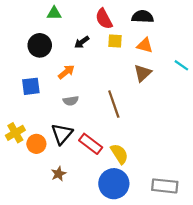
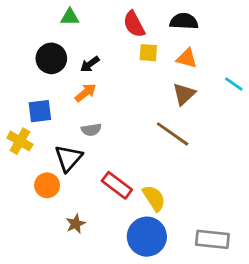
black arrow: (82, 42) -> (90, 64), moved
brown line: (114, 104) -> (173, 134), moved, turned -36
yellow cross: (15, 133) -> (20, 141), moved, turned -30
black triangle: (62, 134) -> (68, 158), moved

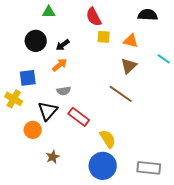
black semicircle: (184, 21) -> (148, 15), moved
red rectangle: (117, 185) -> (79, 117), moved

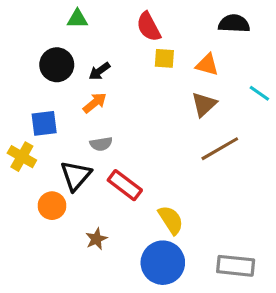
brown line: (121, 94) -> (220, 149), moved, turned -65
brown star: (53, 157) -> (96, 239), moved

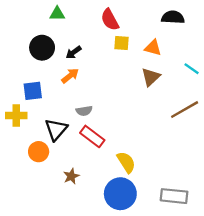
gray semicircle: (101, 144) -> (84, 111), moved
brown line: (220, 149) -> (185, 110), moved
yellow cross: (22, 157) -> (16, 115), turned -30

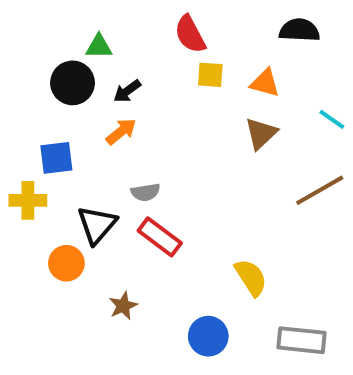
green triangle: (57, 14) -> (99, 46), moved
yellow semicircle: (126, 162) -> (251, 277), moved
blue circle: (120, 194) -> (208, 336), size x0.7

